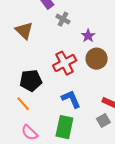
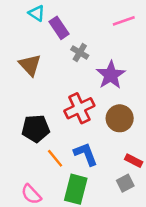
purple star: (88, 36) -> (111, 75), size x1.6
brown circle: (97, 59) -> (120, 118), moved
orange line: (23, 104) -> (55, 158), moved

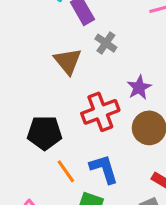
brown triangle: (30, 65) -> (68, 61), moved
purple star: (111, 75) -> (139, 87), moved, size x0.7

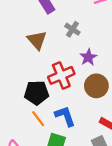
gray cross: (106, 43) -> (72, 29), moved
black pentagon: (45, 133) -> (37, 93), moved

